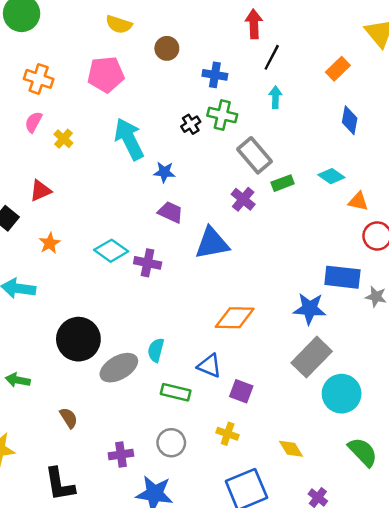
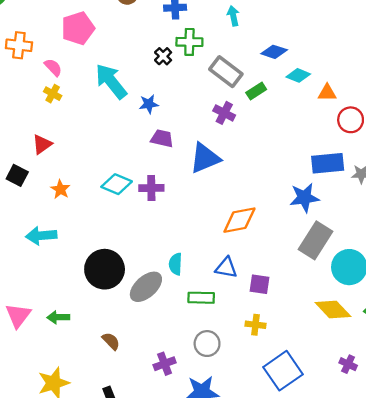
blue diamond: (350, 120) -> (274, 52), moved, turned -70
pink semicircle: (33, 122) -> (53, 67), moved, turned 120
yellow diamond: (291, 449) -> (333, 309), moved, size x1.5

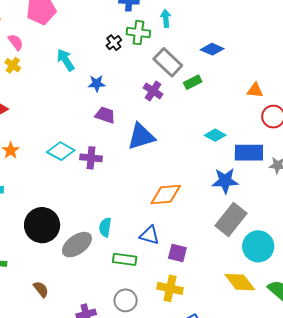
cyan arrow: (233, 16) -> (166, 18), moved
cyan diamond: (298, 75) -> (215, 135), moved
cyan arrow: (111, 81) -> (66, 60), size x0.7
purple cross: (224, 113) -> (153, 91), moved
yellow cross: (255, 325) -> (170, 288), size x1.4

